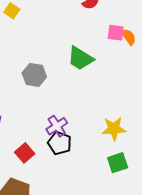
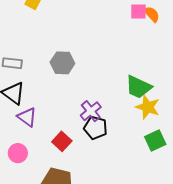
green trapezoid: (80, 58) -> (138, 87), moved
yellow star: (114, 129) -> (148, 107), turned 30

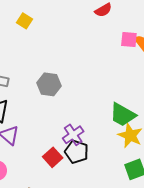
red square: (62, 141) -> (53, 157), moved

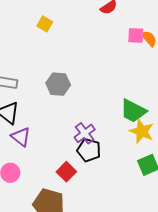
yellow square: (25, 21) -> (45, 24), moved
red square: (53, 157) -> (66, 172), moved

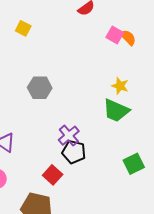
pink square: (136, 35) -> (115, 35), turned 30
yellow star: (142, 131) -> (120, 86), moved, size x0.7

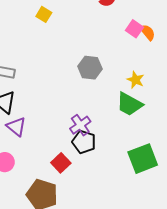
gray hexagon: (40, 88) -> (90, 68), moved
green square: (134, 164) -> (143, 159), size x1.4

